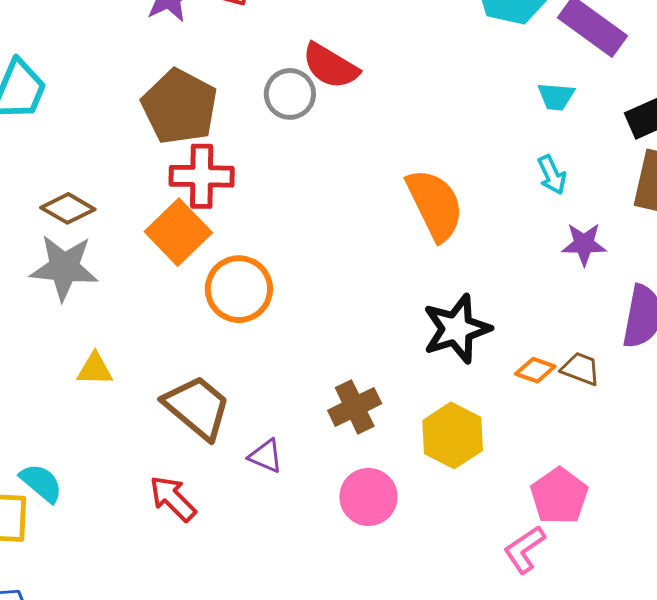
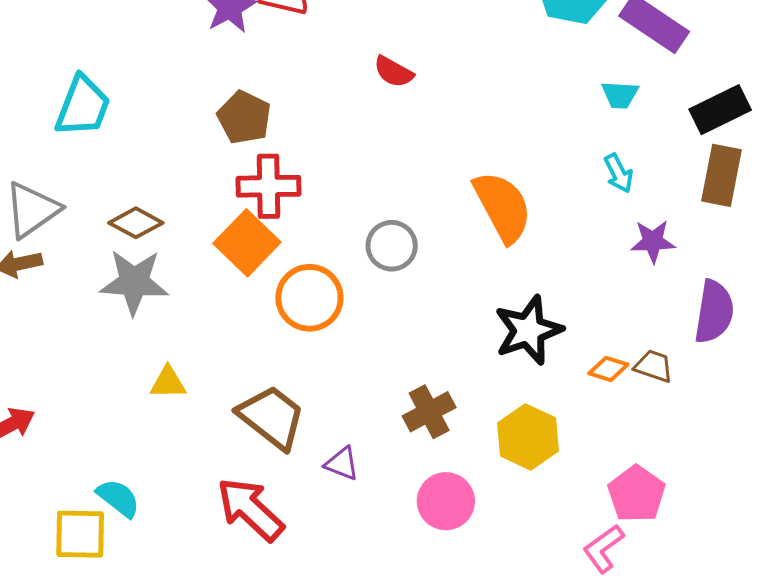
red semicircle: (330, 66) -> (394, 72), size x0.7
gray circle: (290, 94) -> (392, 246), moved
brown pentagon: (180, 107) -> (244, 117), size x0.7
red arrow: (173, 499) -> (250, 509), size x1.4

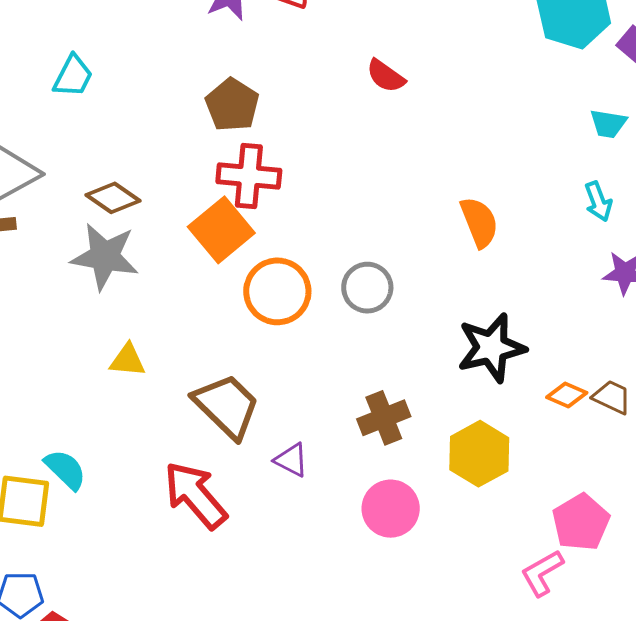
cyan trapezoid: (83, 106) -> (73, 76), size x0.7
orange semicircle: (503, 207) -> (479, 222), size x0.7
gray circle: (392, 246) -> (367, 288), moved

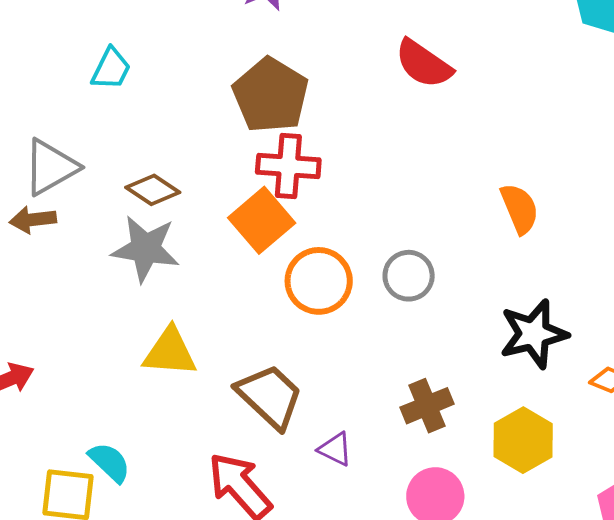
red semicircle: (386, 76) -> (424, 64), size x1.5
brown pentagon: (232, 105) -> (271, 95), size x1.4
yellow triangle: (127, 360) -> (170, 352), size x1.5

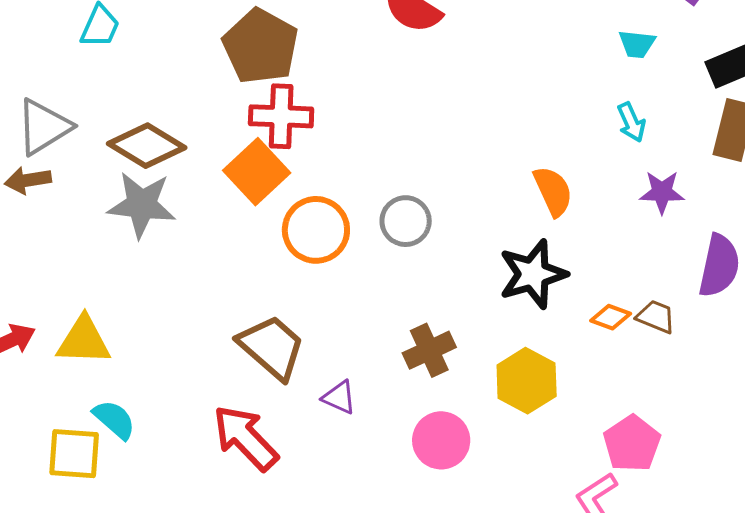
brown diamond: (153, 190) -> (147, 146), size x1.4
orange semicircle: (520, 209) -> (553, 191), moved
yellow triangle: (170, 352) -> (84, 341), moved

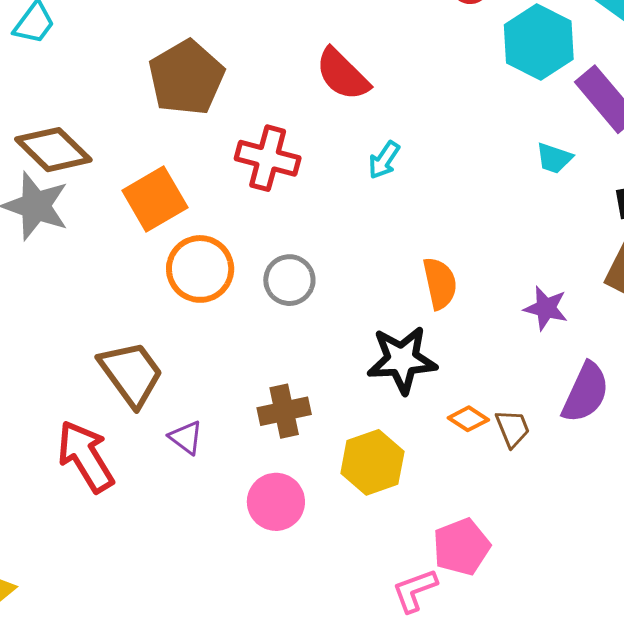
red cross: (281, 116) -> (268, 158), moved
cyan arrow: (631, 122) -> (384, 160), moved, turned 45
brown trapezoid: (656, 317) -> (513, 428), turned 33

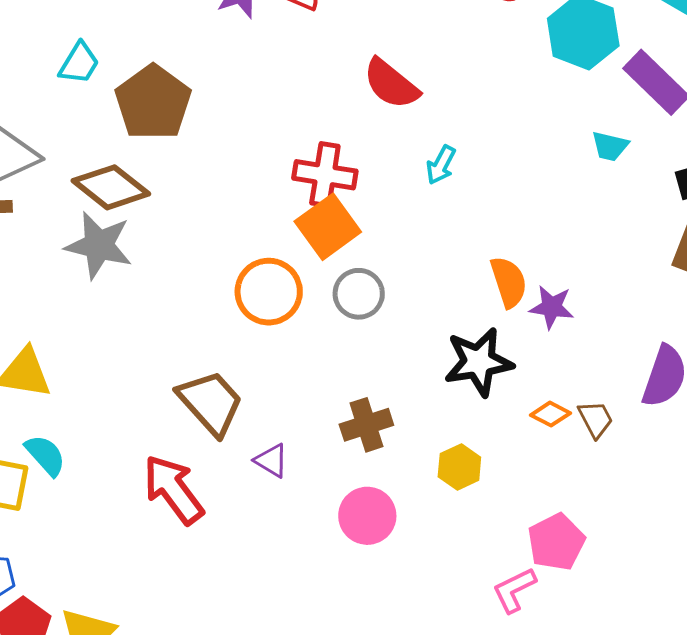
brown pentagon: (186, 78) -> (153, 102), moved
orange square: (155, 199) -> (328, 227), moved
purple star: (546, 308) -> (552, 307), moved
yellow hexagon: (372, 462) -> (459, 467), size x0.7

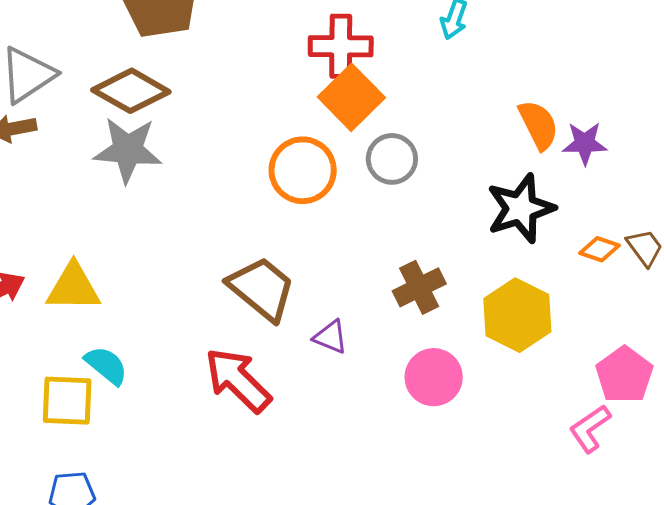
yellow hexagon: (459, 467) -> (517, 315), size x1.6

